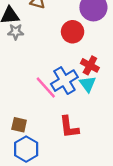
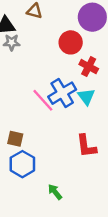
red cross: (90, 65) -> (89, 67), moved
red L-shape: (69, 127) -> (86, 146), moved

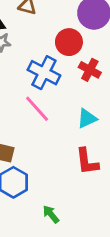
blue cross: (62, 93) -> (44, 73), moved, turned -32
cyan triangle: (86, 97) -> (87, 118), moved, turned 42

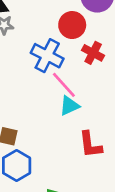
pink line: (37, 109) -> (64, 85), moved
cyan triangle: (87, 118) -> (69, 106), moved

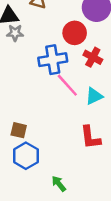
blue cross: (47, 56) -> (53, 60), turned -36
cyan triangle: (69, 106) -> (94, 96), moved

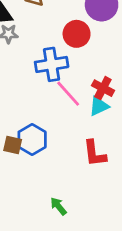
red cross: (93, 57) -> (103, 88), moved
blue hexagon: (26, 156) -> (32, 139), moved

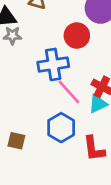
blue hexagon: (32, 139) -> (61, 128), moved

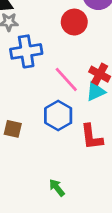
blue cross: (53, 64) -> (26, 51), moved

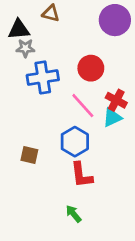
red circle: (74, 22) -> (91, 68), moved
red L-shape: (92, 137) -> (82, 175), moved

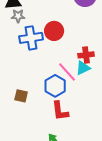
red circle: (91, 68) -> (54, 31), moved
red cross: (116, 100) -> (86, 55), turned -35
pink line: (83, 106) -> (67, 72), moved

